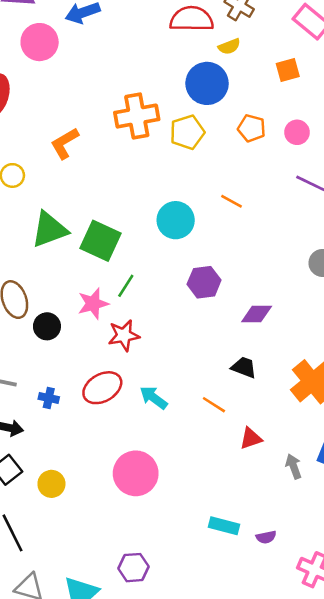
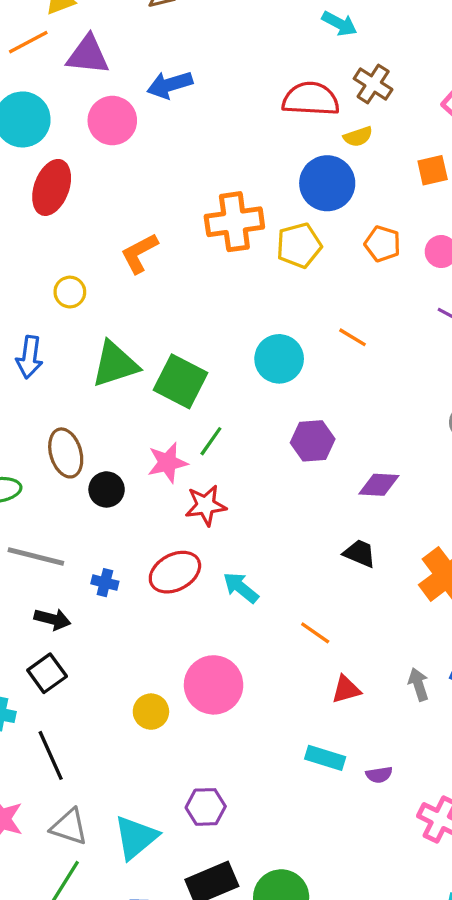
orange line: (214, 405) -> (315, 633), moved
red triangle: (251, 438) -> (346, 689), moved
yellow circle: (51, 484) -> (151, 712), moved

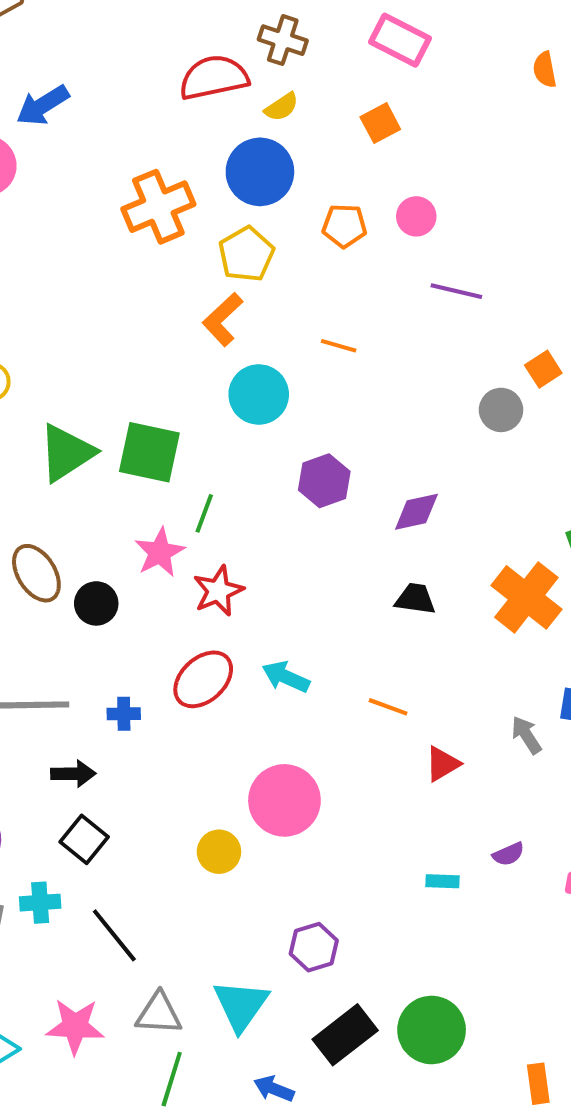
orange cross: (234, 222) -> (158, 207), moved
orange L-shape: (139, 253) -> (223, 319), moved
cyan rectangle: (325, 758) -> (442, 881), moved, size x0.7

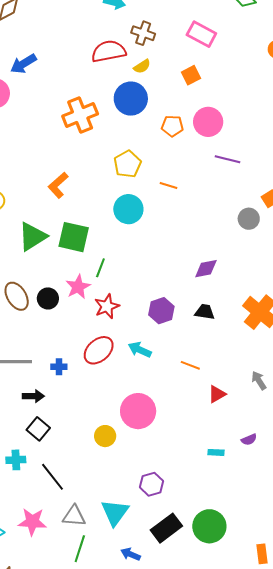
pink circle: (416, 216) -> (208, 122), size x1.5
yellow pentagon: (246, 254) -> (127, 164), moved
orange L-shape: (223, 319) -> (58, 185), moved
purple hexagon: (324, 481) -> (161, 311), moved
black circle: (96, 603) -> (48, 298), moved

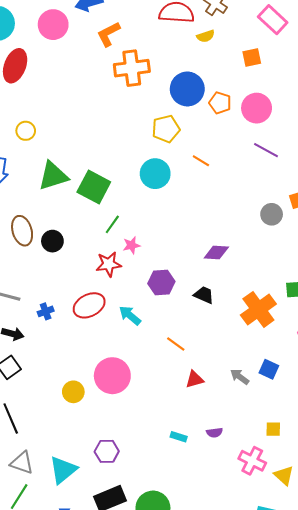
blue circle: (131, 99) -> (187, 89), moved
orange L-shape: (58, 185) -> (109, 34), moved
pink star: (78, 287) -> (132, 245), moved, size x0.7
blue cross: (59, 367) -> (46, 311), turned -35
gray arrow: (259, 380) -> (240, 377), turned -36

